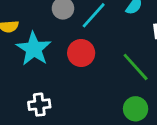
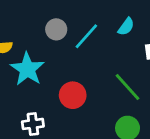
red circle: (81, 53) -> (73, 95), moved

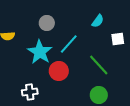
cyan line: (86, 36) -> (69, 44), moved
cyan star: (27, 69) -> (40, 52), moved

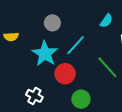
white cross: (30, 92) -> (34, 96), turned 35
green circle: (99, 95) -> (81, 99), moved

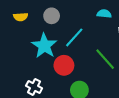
cyan semicircle: (106, 21) -> (104, 14), turned -120
yellow semicircle: (11, 37) -> (21, 17), moved

